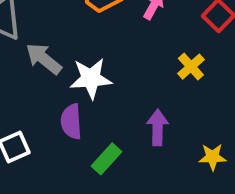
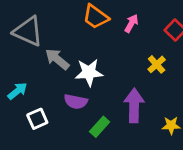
purple semicircle: (71, 122) -> (76, 102), turned -75
purple arrow: (158, 127) -> (134, 106), size x1.4

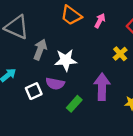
gray arrow: (57, 59) -> (40, 49), turned 72
white square: (37, 119) -> (34, 91), moved

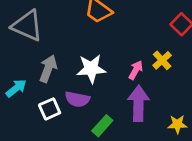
pink arrow: (100, 21) -> (136, 70), moved
gray arrow: (40, 49) -> (48, 69), moved

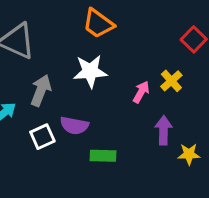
white star: (91, 69) -> (90, 71), moved
purple arrow: (138, 103) -> (163, 130), moved, size x0.7
green rectangle: (102, 126) -> (103, 156), turned 50

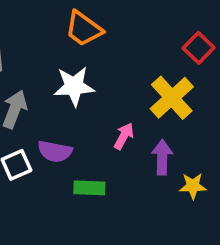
yellow cross: (171, 81) -> (172, 98), size x1.6
pink arrow: (141, 92) -> (124, 136), moved

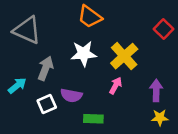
yellow cross: (172, 98) -> (124, 56), moved
purple arrow: (162, 157) -> (156, 90), moved

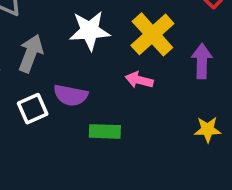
pink arrow: (116, 86) -> (139, 80), turned -105
purple arrow: (156, 90) -> (202, 61), moved

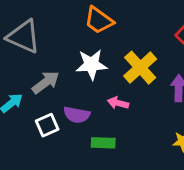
gray arrow: (31, 53) -> (46, 82), turned 32
pink arrow: (139, 80) -> (118, 103), moved

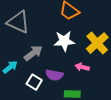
white square: (47, 125) -> (34, 82), turned -35

